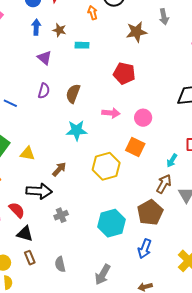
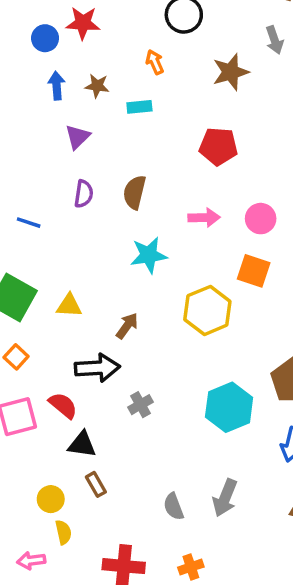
orange arrow: (93, 13) -> (155, 62), moved
purple triangle: (44, 58) -> (78, 137), turned 42
gray semicircle: (60, 264) -> (174, 507), moved

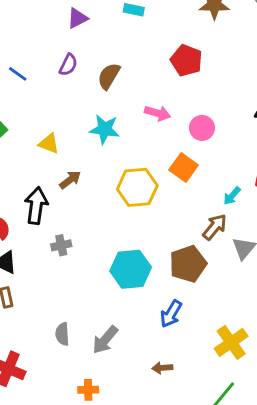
yellow triangle: (69, 306) -> (49, 143), moved
black arrow: (97, 368) -> (36, 206), turned -96
orange cross: (191, 567) -> (88, 390), moved

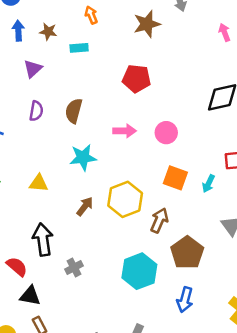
orange square: (184, 167) -> (175, 178), moved
brown arrow: (70, 180) -> (85, 206), moved
brown arrow: (215, 227) -> (159, 220), moved

